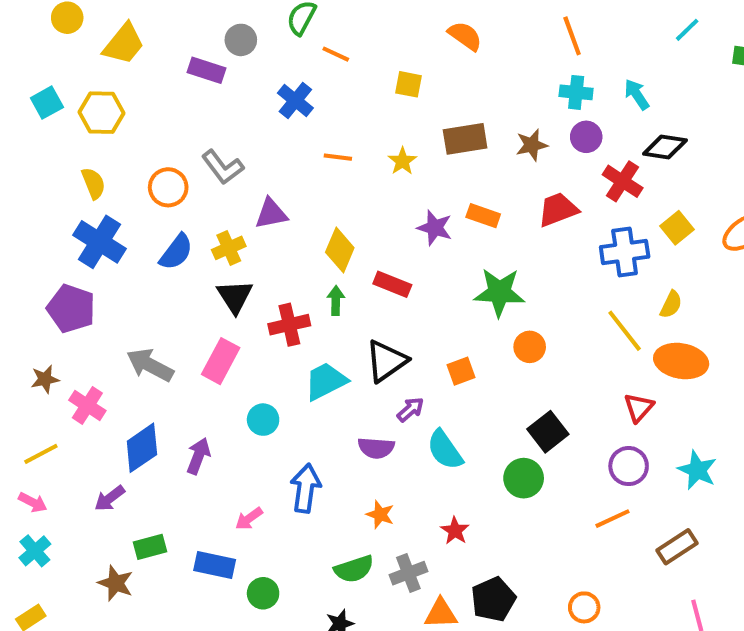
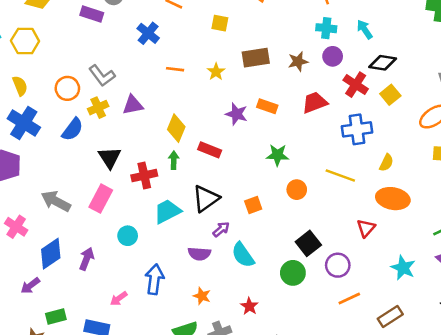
yellow square: (677, 228) -> (390, 95), moved
yellow cross: (229, 248) -> (98, 108), moved
green star: (499, 292) -> (278, 155), size x0.7
yellow line: (625, 331) -> (340, 176), moved, turned -32
purple circle: (629, 466) -> (338, 265), moved

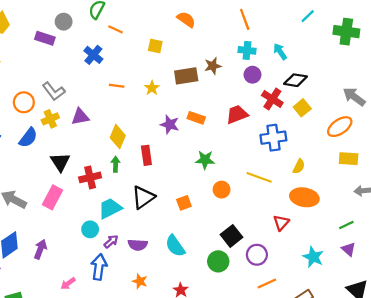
brown star: (298, 61) -> (213, 66), moved
red rectangle: (210, 150) -> (146, 155), turned 60
purple arrow: (221, 229) -> (111, 241), moved
cyan circle: (128, 236) -> (90, 229), moved

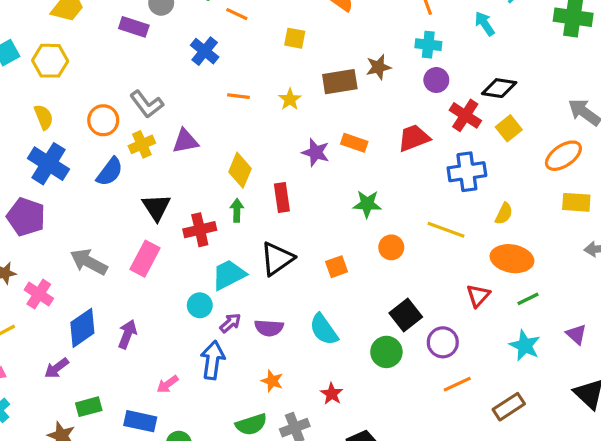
cyan arrow: (280, 51) -> (485, 24), moved
green line: (346, 225) -> (528, 299), moved

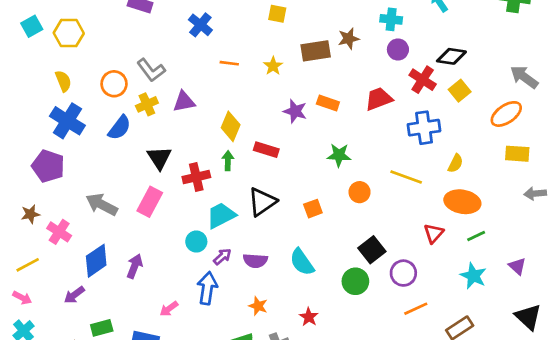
red rectangle: (282, 197) -> (266, 150), turned -65

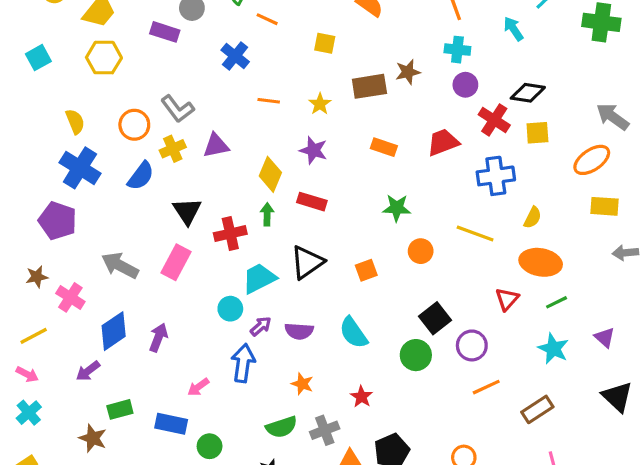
yellow hexagon: (69, 33) -> (104, 58), moved
yellow square: (460, 91) -> (537, 133), turned 35
purple star: (295, 111) -> (313, 150), moved

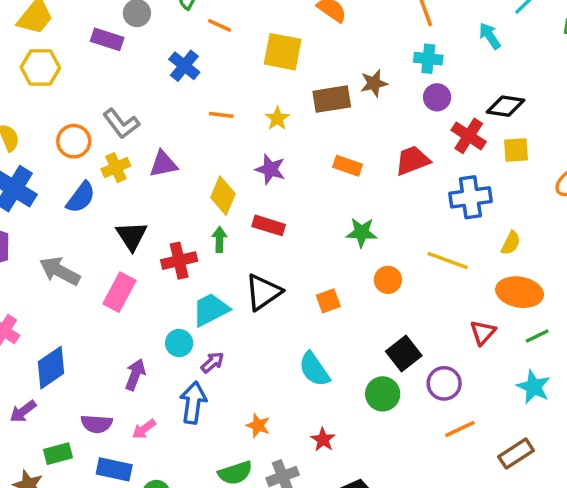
yellow square: (325, 43) -> (283, 52), size x1.6
gray arrow: (120, 265) -> (60, 271), moved
purple semicircle: (299, 331) -> (97, 424), moved
purple arrow: (158, 337) -> (135, 375), moved

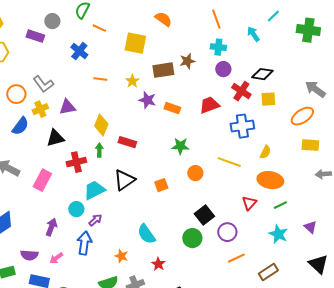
purple star: (270, 169) -> (147, 100), moved
black triangle: (132, 236) -> (55, 138), moved, turned 48
cyan semicircle: (314, 369) -> (146, 234), moved

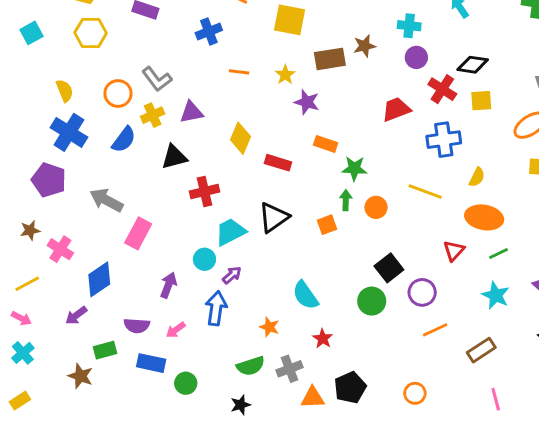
blue cross: (79, 51) -> (209, 31), turned 30
orange rectangle: (172, 108) -> (326, 144), moved
green arrow: (99, 150) -> (346, 200), moved
pink rectangle: (42, 180) -> (138, 233), moved

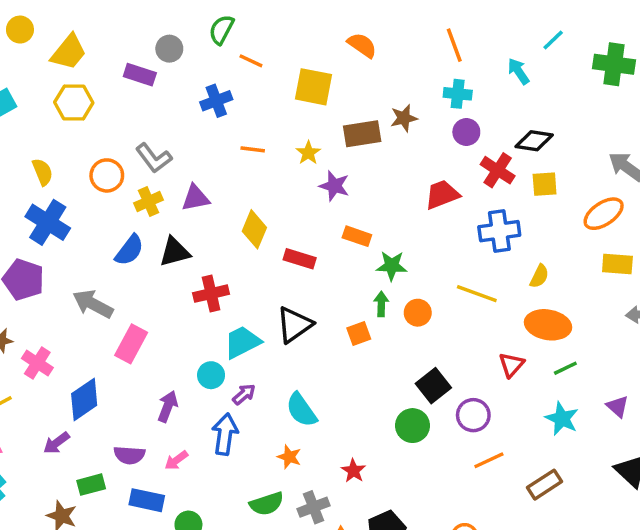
blue semicircle: (124, 140) -> (129, 250), moved
cyan semicircle: (305, 295) -> (301, 410), moved

